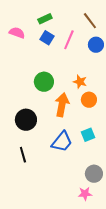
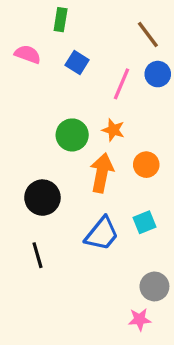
green rectangle: (45, 19) -> (61, 20), moved, turned -56
pink line: (69, 40) -> (122, 84), moved
orange star: (80, 82) -> (113, 130), moved

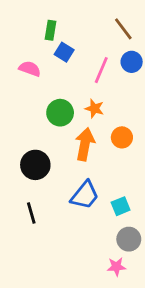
green rectangle: (61, 20) -> (50, 30), moved
pink semicircle: (28, 54) -> (30, 69), moved
cyan square: (145, 222) -> (121, 206), moved

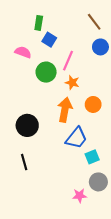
pink line: (101, 70) -> (68, 61), moved
green circle: (60, 113) -> (46, 72), moved
blue trapezoid: (85, 195) -> (76, 138), moved
pink star: (116, 267) -> (80, 196), moved

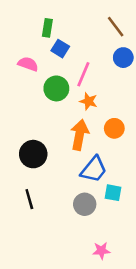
cyan square: (92, 157) -> (113, 193), turned 32
gray circle: (98, 182) -> (85, 204), moved
pink star: (80, 196) -> (101, 251), moved

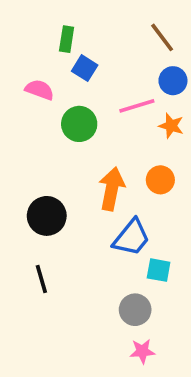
pink line: (83, 74) -> (137, 106), moved, turned 50
orange star: (89, 101) -> (171, 126), moved
gray circle: (85, 204) -> (135, 310), moved

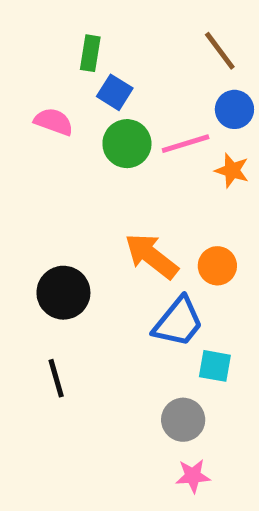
green circle: (79, 124) -> (127, 144), moved
orange circle: (160, 180) -> (217, 266), moved
orange arrow: (112, 189) -> (151, 256), turned -63

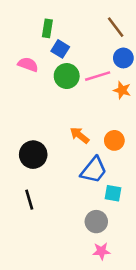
orange arrow: (151, 256) -> (80, 135), size x0.7

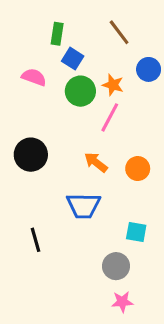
brown line: (116, 27) -> (119, 32), moved
pink line: (98, 76) -> (110, 117), moved, turned -45
orange star: (122, 90) -> (113, 85), moved
black circle: (33, 155) -> (31, 155), moved
blue trapezoid: (94, 170) -> (83, 206), moved, turned 52

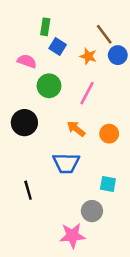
brown line: (119, 32) -> (104, 34), moved
orange star: (113, 85) -> (88, 56), moved
green circle: (80, 91) -> (49, 86), moved
pink star: (122, 302) -> (72, 236), moved, size x1.5

